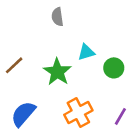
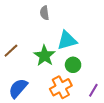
cyan triangle: (86, 52) -> (67, 40), size x1.5
green circle: (114, 68) -> (73, 65), moved

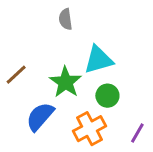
blue semicircle: (18, 88) -> (40, 117), moved

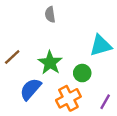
cyan triangle: (98, 60) -> (101, 45), moved

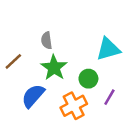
gray semicircle: (50, 14) -> (47, 40), moved
purple line: (105, 102) -> (109, 97), moved

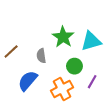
gray semicircle: (47, 40) -> (41, 56), moved
green star: (54, 68) -> (63, 37), moved

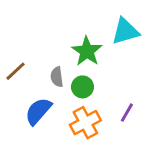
cyan triangle: (91, 41) -> (125, 31), moved
green circle: (74, 66) -> (83, 87), moved

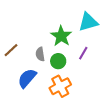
purple line: (127, 113) -> (83, 53), moved

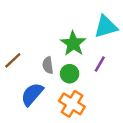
orange cross: (60, 86) -> (72, 104), turned -30

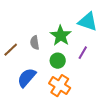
cyan triangle: (106, 27) -> (88, 22), turned 35
gray semicircle: (48, 65) -> (35, 43), moved

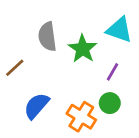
gray semicircle: (35, 43) -> (47, 37), moved, size x1.5
green circle: (58, 61) -> (110, 103), moved

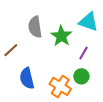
blue semicircle: (36, 106) -> (27, 78), turned -55

